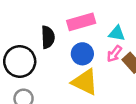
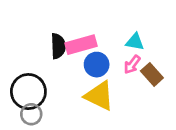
pink rectangle: (81, 22) -> (81, 45), moved
black circle: (20, 61) -> (28, 92), moved

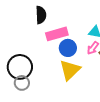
black semicircle: (58, 46) -> (41, 15), moved
yellow triangle: (99, 96) -> (70, 70), turned 50

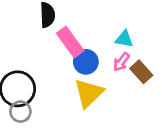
pink rectangle: (57, 34) -> (70, 42), turned 70

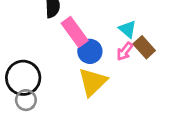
cyan triangle: (124, 39) -> (127, 29), turned 30
brown rectangle: (141, 72) -> (144, 47), moved

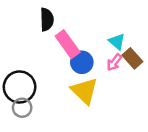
yellow triangle: (93, 82) -> (84, 91), turned -32

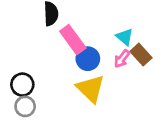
black circle: (20, 87) -> (22, 85), size x0.7

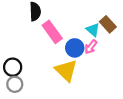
brown rectangle: (141, 55) -> (108, 24), moved
blue circle: (88, 59) -> (75, 48), moved

